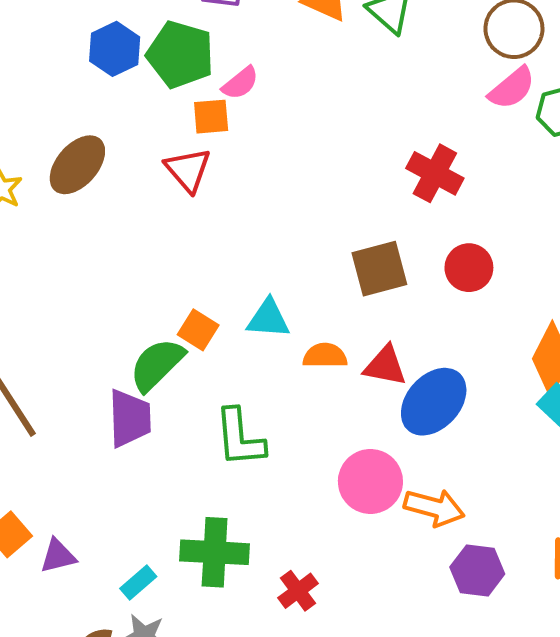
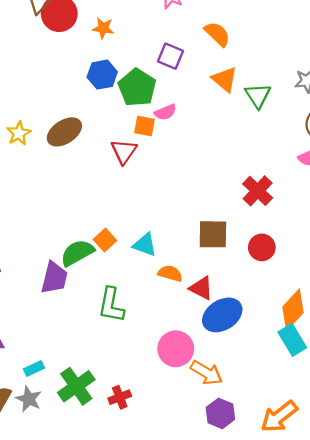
green cross: (215, 552) -> (76, 386), moved, turned 36

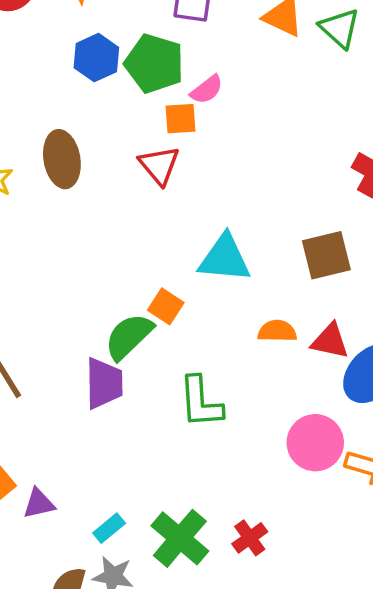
brown ellipse: (64, 132) -> (62, 159), turned -52
cyan triangle: (145, 245) -> (224, 258), moved, size x1.4

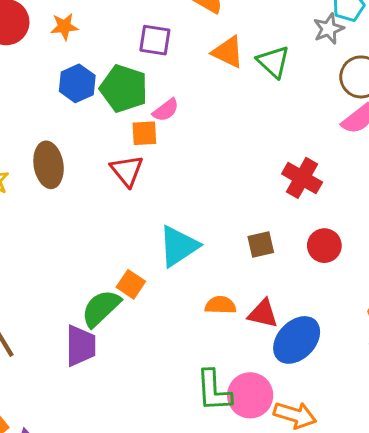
brown square: (326, 255) -> (261, 244), size x0.7
cyan triangle: (224, 258) -> (179, 246), turned -39
green L-shape: (201, 402) -> (214, 391), moved

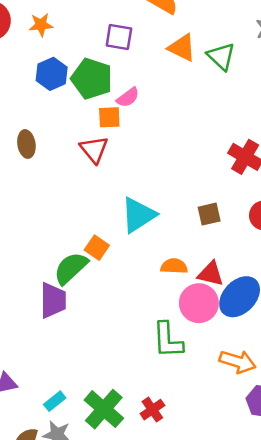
brown ellipse: (49, 165) -> (26, 144), size x0.7
pink circle: (250, 395) -> (199, 303), moved

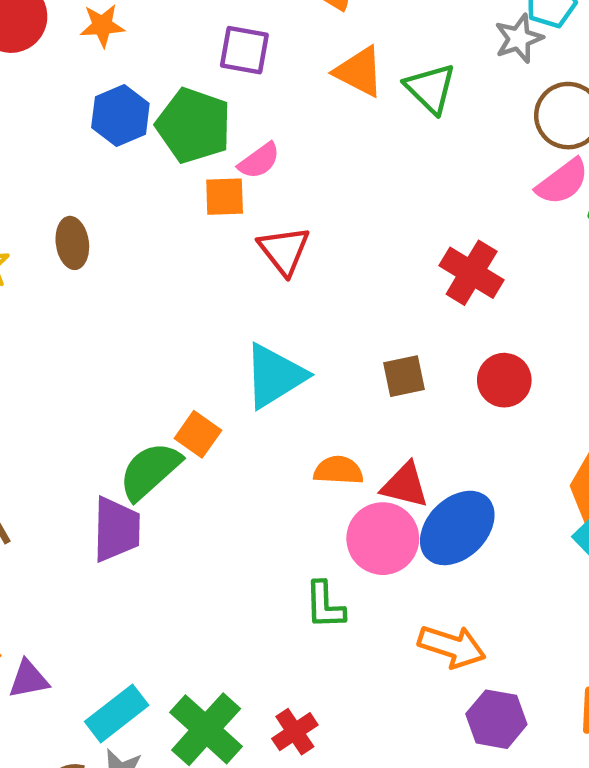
red triangle: (94, 149) -> (284, 250), moved
green L-shape: (168, 340) -> (325, 605), size x0.7
cyan rectangle: (55, 401) -> (117, 713), size x1.5

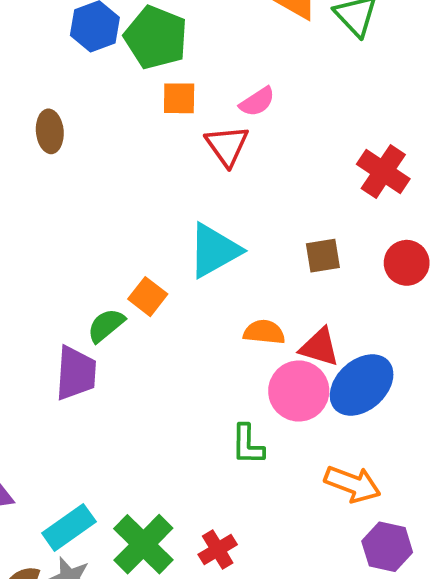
pink semicircle: (259, 161) -> (257, 102), moved
green semicircle: (150, 471) -> (106, 325), size x0.7

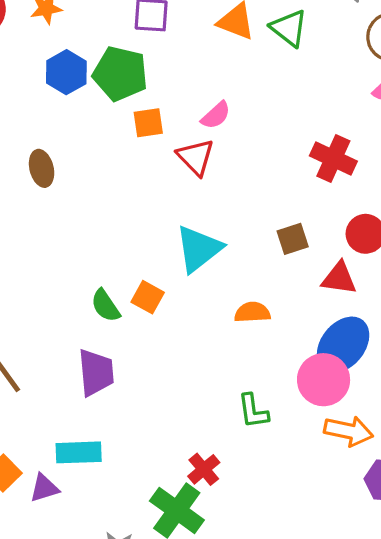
green semicircle: (106, 325) -> (105, 306), moved, turned -76
red triangle: (319, 347) -> (339, 278), moved
pink circle: (299, 391) -> (324, 380), moved
cyan rectangle: (69, 527) -> (79, 452), moved, turned 42
red cross: (218, 550) -> (204, 469), moved

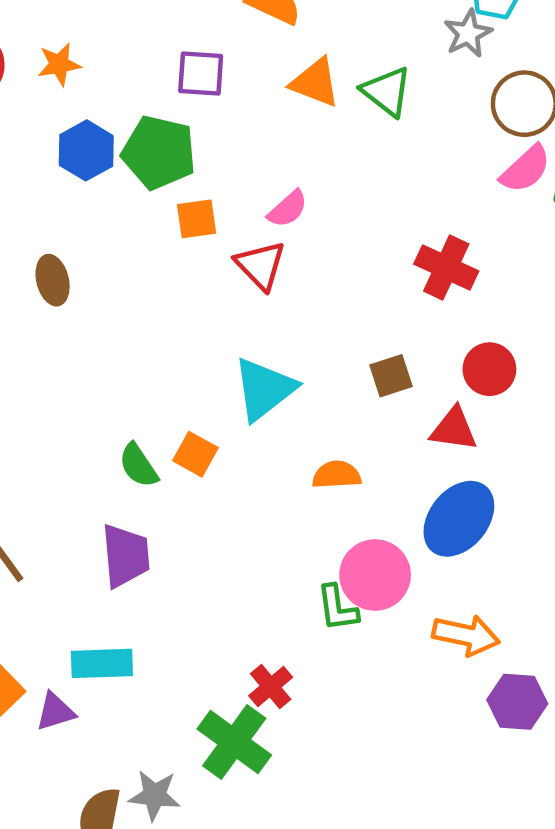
pink circle: (324, 380) -> (375, 575), moved

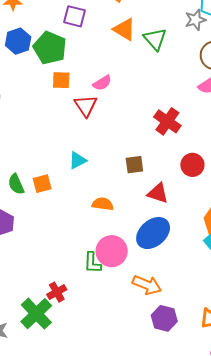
red circle: (489, 369) -> (192, 165), moved
cyan triangle: (264, 389) -> (78, 160), size x0.6
orange square: (195, 454) -> (42, 184), turned 36

